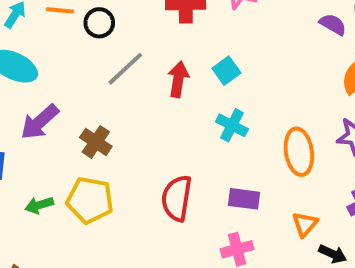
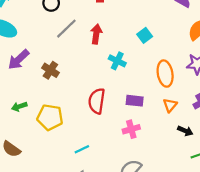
cyan square: (226, 71) -> (145, 35), moved
cyan cross: (232, 125) -> (117, 61), moved
yellow pentagon: (90, 200) -> (50, 117), moved
orange triangle: (305, 224) -> (170, 105), moved

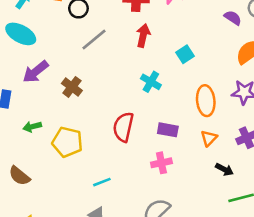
red arrow: (96, 34) -> (143, 36), moved

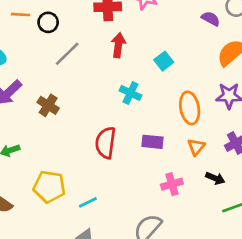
yellow pentagon: (67, 142) -> (49, 187), moved
pink cross: (161, 163) -> (172, 184), moved

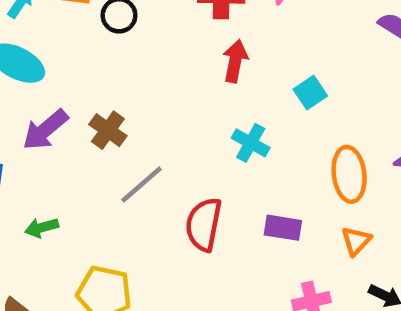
gray line: (67, 54) -> (141, 185), moved
brown cross: (48, 105) -> (108, 130), moved

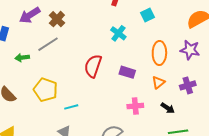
gray line: (141, 185) -> (48, 44), moved

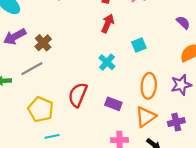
purple star: (190, 50) -> (181, 85), turned -30
orange triangle: (158, 82) -> (146, 117), size x1.5
yellow pentagon: (45, 90) -> (41, 109), moved

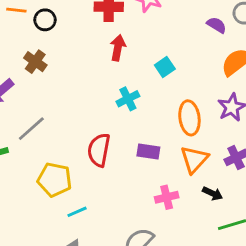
brown cross: (43, 43) -> (35, 62), moved
cyan cross: (107, 62) -> (128, 99), turned 35

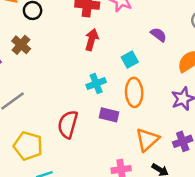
purple semicircle: (217, 25) -> (158, 35), moved
orange ellipse: (189, 118) -> (134, 92), moved
purple rectangle: (148, 152) -> (109, 115), moved

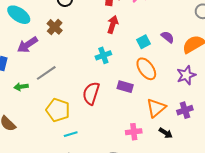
purple semicircle: (158, 35) -> (168, 37), moved
cyan cross: (96, 83) -> (103, 55), moved
orange ellipse: (134, 92) -> (146, 69), turned -35

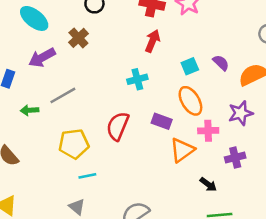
orange triangle: (156, 108) -> (182, 150), moved
yellow pentagon: (58, 110) -> (74, 144), turned -30
pink cross: (134, 132) -> (208, 131), moved

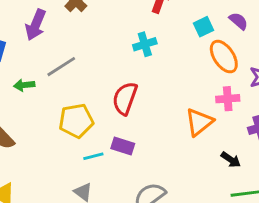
purple arrow: (42, 58) -> (36, 25), turned -36
orange ellipse: (190, 101) -> (224, 57), moved
purple rectangle: (162, 121) -> (123, 146), moved

